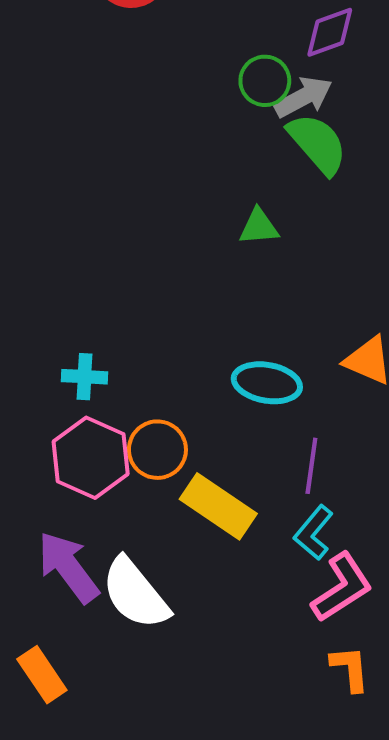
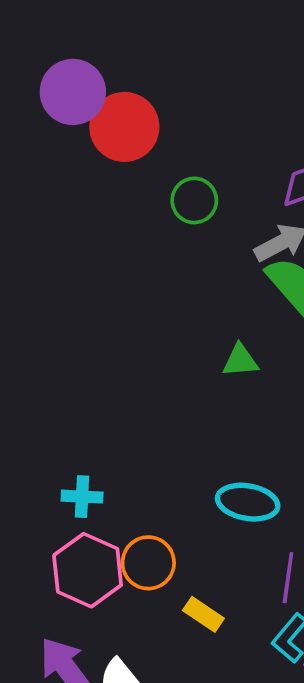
green circle: (265, 81) -> (194, 200), moved
yellow rectangle: (218, 506) -> (203, 614), size x0.6

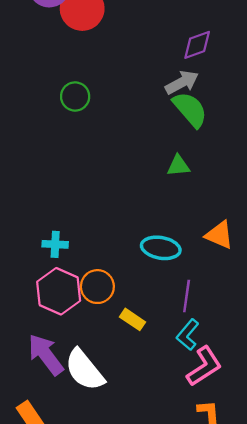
green circle: (194, 200) -> (75, 97), moved
green triangle: (240, 360) -> (178, 166), moved

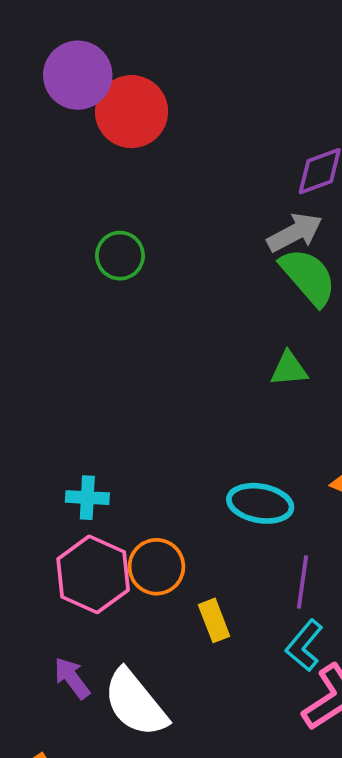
yellow rectangle: (133, 319) -> (214, 620), turned 35
purple arrow: (46, 355) -> (72, 678), size x0.6

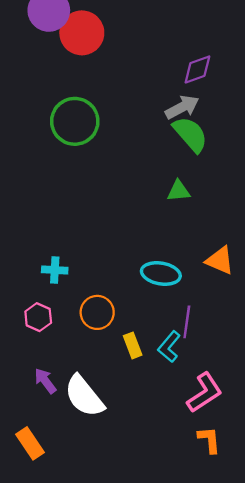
green circle: (120, 256) -> (75, 121), size x1.6
pink hexagon: (93, 574) -> (38, 317), moved, size x0.6
cyan L-shape: (304, 645) -> (169, 347), moved

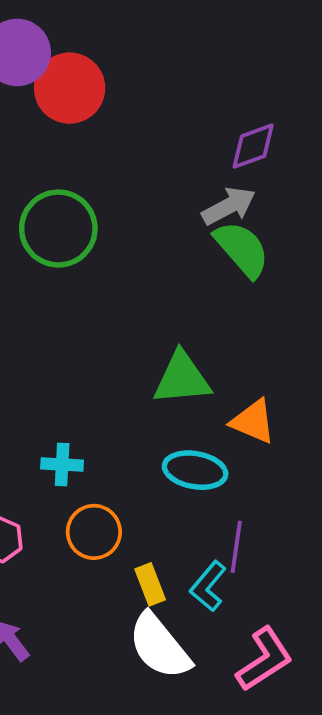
green triangle: (179, 191) -> (182, 378), moved, size x1.6
orange triangle: (220, 261) -> (253, 421), moved
cyan cross: (55, 270) -> (62, 464), moved
white semicircle: (84, 396) -> (159, 646), moved

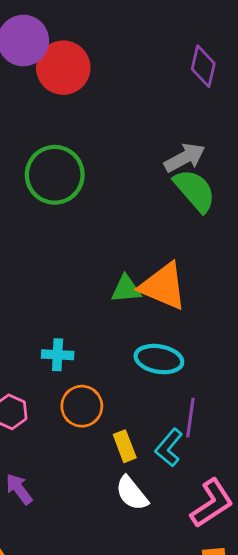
purple diamond: (253, 146) -> (203, 66), moved, turned -57
green triangle: (182, 378) -> (126, 289), moved, size x0.7
orange triangle: (253, 421) -> (163, 286), moved, size x1.4
white semicircle: (159, 646) -> (132, 493), size x0.7

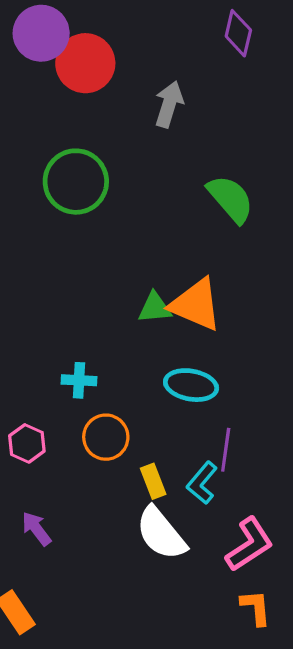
purple diamond: (203, 66) -> (238, 33), moved
gray arrow: (185, 158) -> (169, 104), moved, turned -45
white semicircle: (132, 493) -> (161, 533), size x1.4

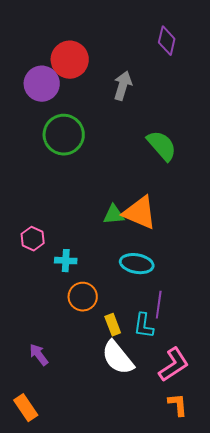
purple circle: (41, 33) -> (42, 84), moved
pink hexagon: (27, 443) -> (33, 239), moved
cyan L-shape: (202, 483) -> (144, 326), turned -32

